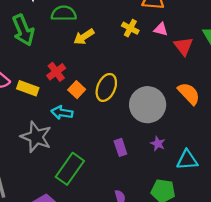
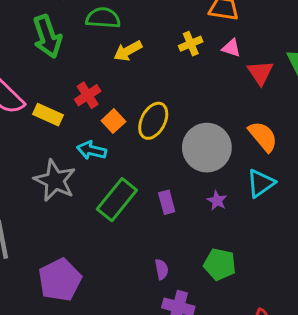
yellow cross: (130, 28) -> (191, 44), turned 35
cyan triangle: (187, 160) -> (261, 183), moved, turned -35
green rectangle: (70, 169) -> (117, 200), moved

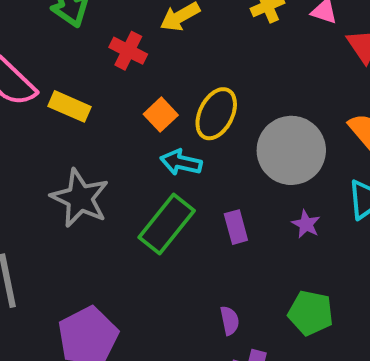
red cross: (88, 95) -> (128, 51), moved, turned -30
cyan arrow: (92, 150) -> (181, 162), moved

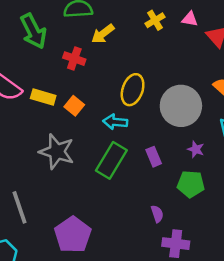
orange square: (161, 115) -> (74, 106), moved
green pentagon: (311, 313) -> (191, 184), moved

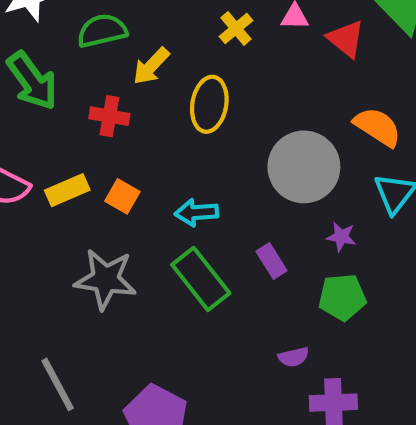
yellow ellipse: (133, 90) -> (209, 104), moved
yellow rectangle: (43, 97) -> (67, 190), turned -30
green rectangle: (111, 160) -> (201, 279), turned -60
purple semicircle: (157, 214) -> (294, 357), turned 105

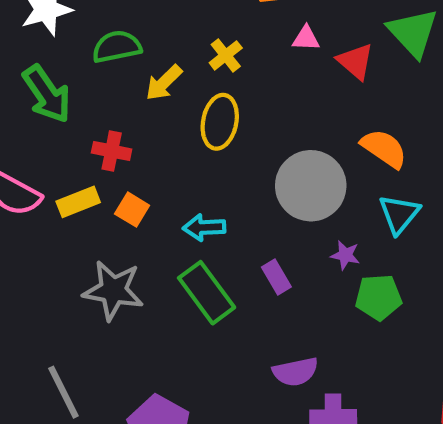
yellow cross: (236, 28) -> (226, 55), moved
red cross: (109, 116) -> (112, 151), moved
green pentagon: (342, 297) -> (378, 297), moved
purple semicircle: (294, 357) -> (295, 372), size x1.5

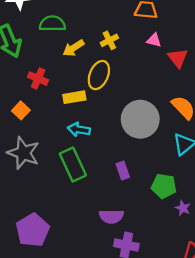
yellow rectangle: (78, 202) -> (74, 97), moved
orange square: (132, 210) -> (21, 110), moved
purple star: (345, 255) -> (183, 208), moved
purple rectangle: (276, 277) -> (123, 170), moved

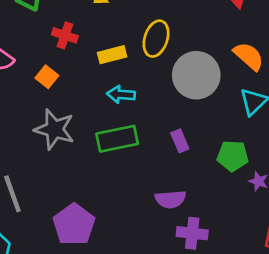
yellow ellipse: (99, 75) -> (156, 39), moved
green rectangle: (73, 165) -> (117, 139), turned -72

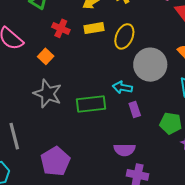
yellow rectangle: (112, 55) -> (94, 28), moved
cyan arrow: (121, 94) -> (122, 87), moved

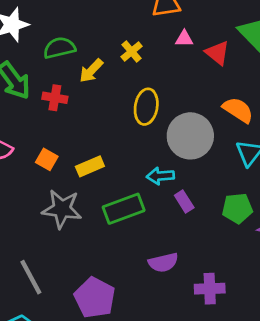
red cross: (61, 28) -> (55, 98), moved
yellow rectangle: (94, 28) -> (90, 166), moved
purple semicircle: (124, 150) -> (163, 263), moved

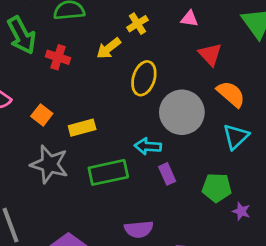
red triangle: (217, 53) -> (210, 54), moved
yellow arrow: (91, 71) -> (109, 48), moved

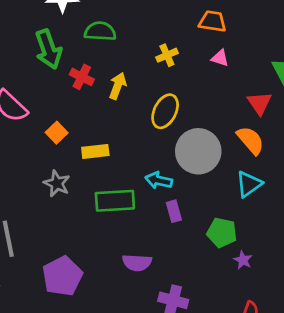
yellow arrow: (109, 48) -> (118, 86), moved, turned 140
red triangle: (210, 54) -> (259, 103), moved
gray star: (49, 164) -> (57, 183), size x0.7

